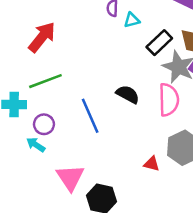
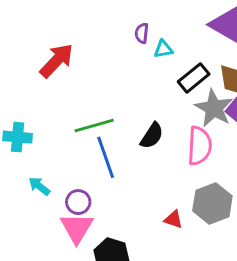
green line: (45, 81) -> (94, 126), moved
black semicircle: (128, 94) -> (152, 136), turned 90
purple circle: (44, 124) -> (78, 202), moved

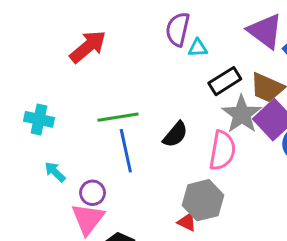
purple semicircle: (142, 33) -> (178, 29), size x1.6
gray hexagon: (212, 203) -> (203, 200), moved

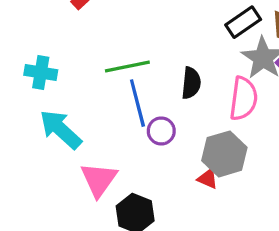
black semicircle: (175, 134) -> (191, 83), turned -32
cyan arrow: (55, 172) -> (61, 129), size x1.8
purple circle: (93, 193) -> (161, 131), moved

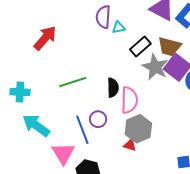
pink semicircle: (243, 99) -> (129, 100), moved
blue line: (137, 103) -> (82, 130), moved

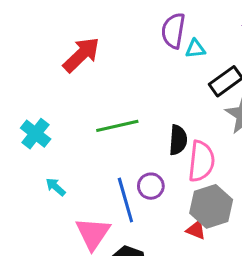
cyan cross: (20, 92) -> (36, 134), turned 30
cyan arrow: (36, 125) -> (56, 187), size x0.5

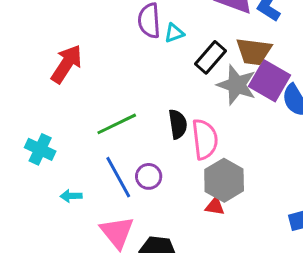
purple circle: (151, 186) -> (149, 176), moved
cyan arrow: (56, 187) -> (71, 196), turned -30
blue line: (125, 200) -> (118, 177), moved

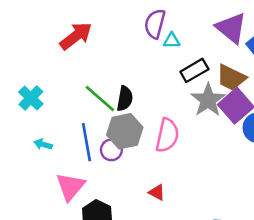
green line: (117, 124) -> (100, 99), turned 48
black semicircle: (178, 124) -> (125, 99), moved
gray hexagon: (224, 180) -> (125, 131), moved

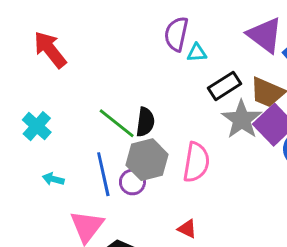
red arrow: (76, 36) -> (50, 50), moved, turned -88

